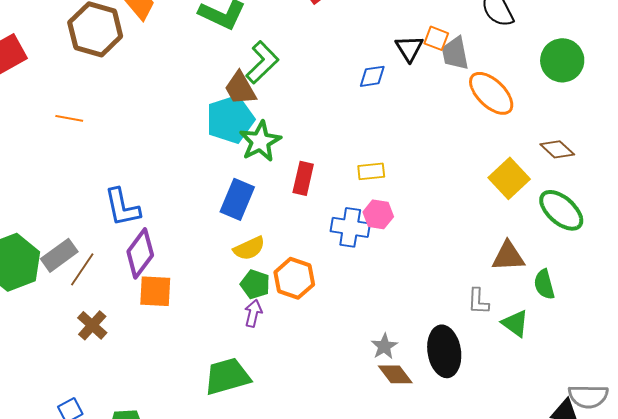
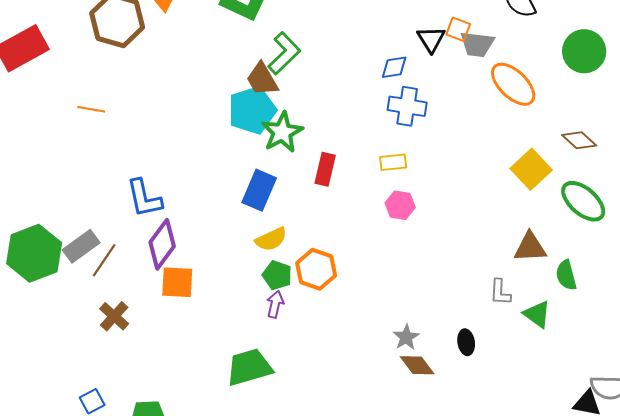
gray trapezoid: (455, 53) -> (477, 44), turned -72
blue cross: (350, 227) -> (407, 106), moved
black ellipse: (444, 351) -> (466, 342), size x0.5

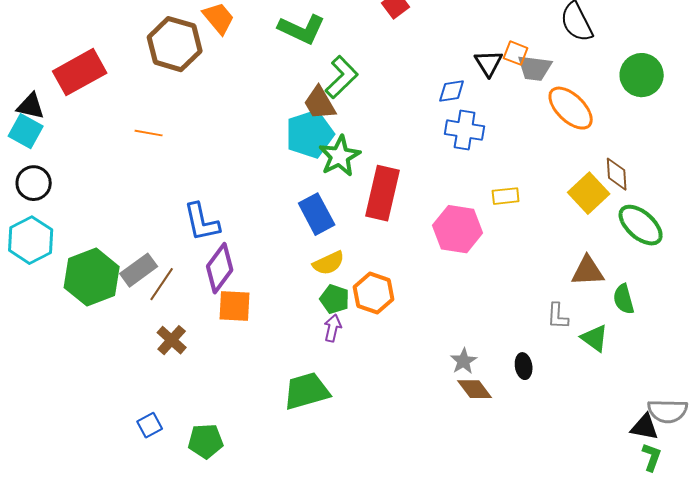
brown diamond: (579, 140) -> (617, 174), moved, turned 44
yellow rectangle: (393, 162) -> (506, 196), moved
red rectangle: (325, 169) -> (383, 193), size x1.6
blue rectangle: (259, 190) -> (317, 214), turned -51
pink hexagon: (400, 205) -> (458, 229), size x1.6

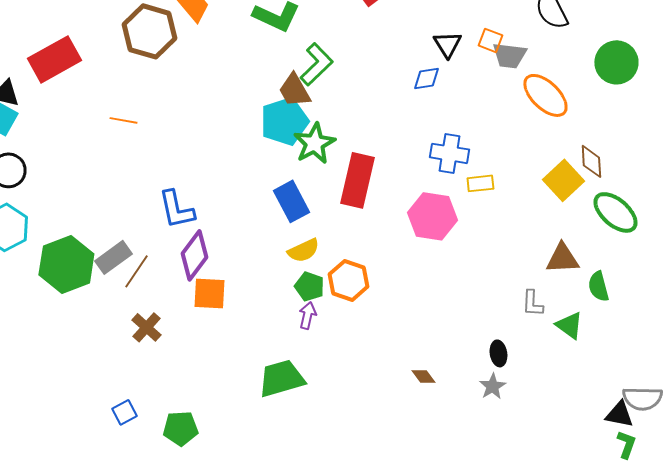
black triangle: (489, 63) -> (447, 44), moved
blue cross: (465, 130) -> (449, 153), moved
gray star: (464, 361) -> (492, 386), moved
brown diamond: (475, 389) -> (423, 376), moved, size x0.7

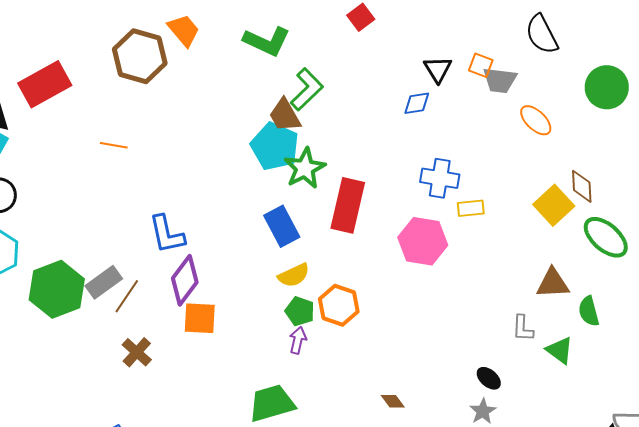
orange ellipse: (545, 95) -> (536, 120), size x0.7
cyan pentagon: (284, 121) -> (275, 146), turned -30
black ellipse: (498, 353) -> (489, 378), turned -40
brown diamond: (423, 376) -> (393, 401), moved

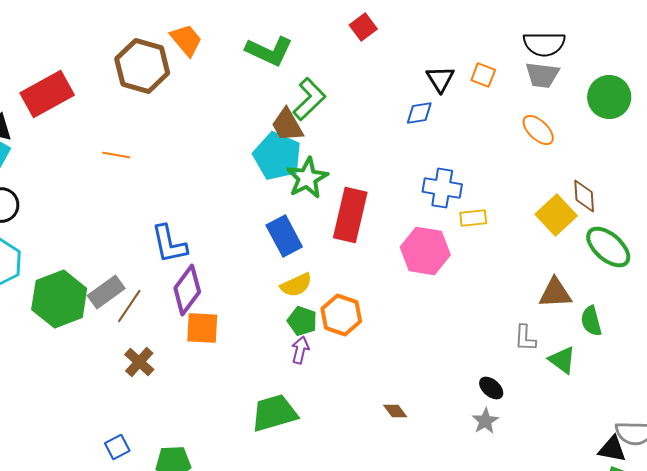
black semicircle: (542, 34) -> (544, 44), turned -63
gray trapezoid: (500, 80) -> (542, 75), moved

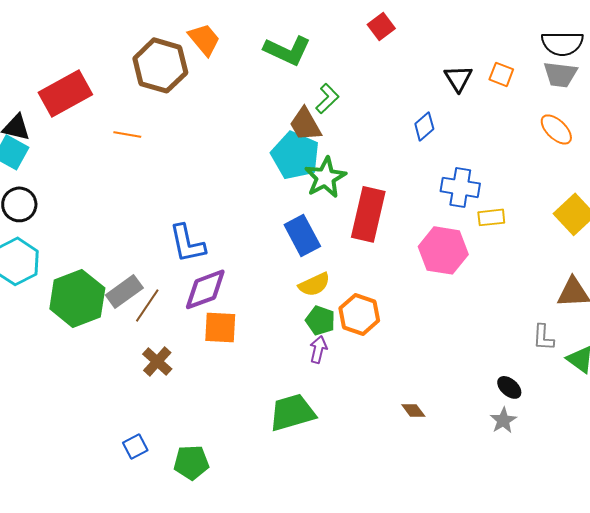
green L-shape: (309, 99) -> (327, 98), size x0.7
blue diamond: (419, 113) -> (424, 126), moved, turned -32
orange line: (116, 155) -> (127, 134), moved
purple diamond: (187, 290) -> (205, 289), turned 33

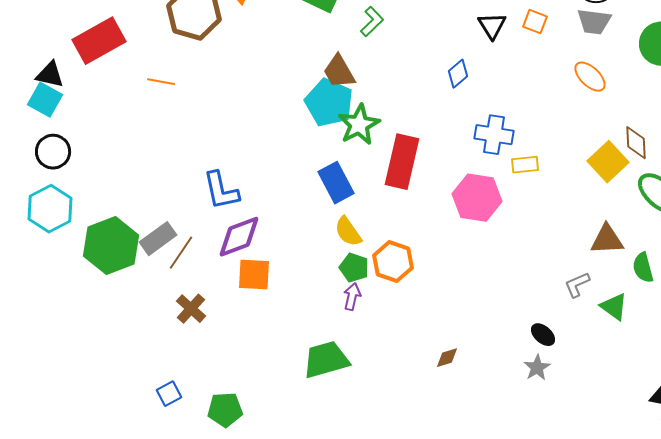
green L-shape: (327, 98) -> (372, 22), moved
yellow semicircle: (314, 284) -> (348, 232), turned 80
gray L-shape: (543, 337) -> (577, 285), turned 64
brown diamond: (413, 410) -> (447, 358), turned -70

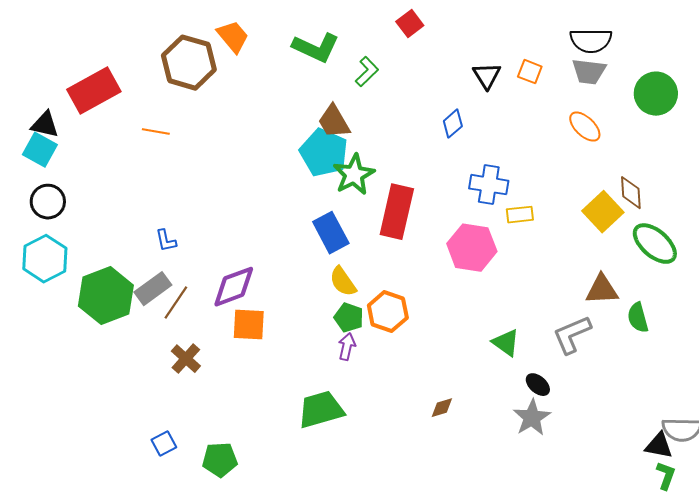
blue L-shape: (221, 191) -> (166, 241), moved, size x0.6
gray L-shape: (577, 285) -> (572, 335), size x1.5
green triangle: (614, 307) -> (506, 343), moved
gray star: (537, 368) -> (532, 418), size x1.4

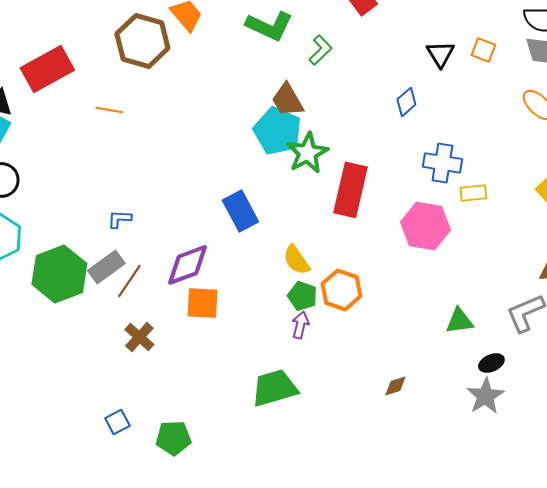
blue rectangle: (331, 233) -> (240, 211), moved
blue L-shape: (166, 241) -> (119, 219), turned 105
green triangle: (506, 343) -> (459, 321), turned -44
black ellipse: (538, 385) -> (491, 363), turned -65

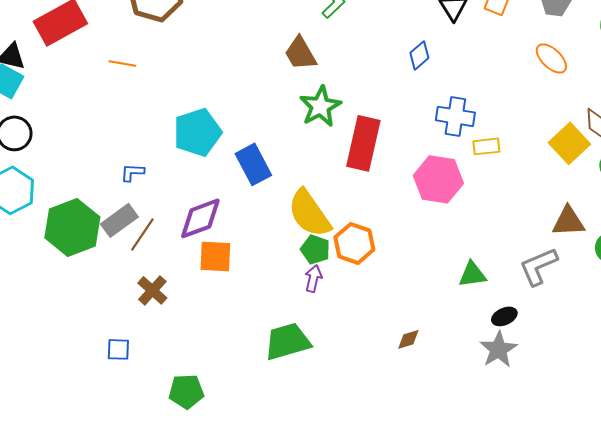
cyan pentagon: (277, 131) -> (197, 132), moved, turned 30
yellow semicircle: (296, 260) -> (309, 213), size x1.6
blue square: (117, 422) -> (118, 349), moved, turned 30

